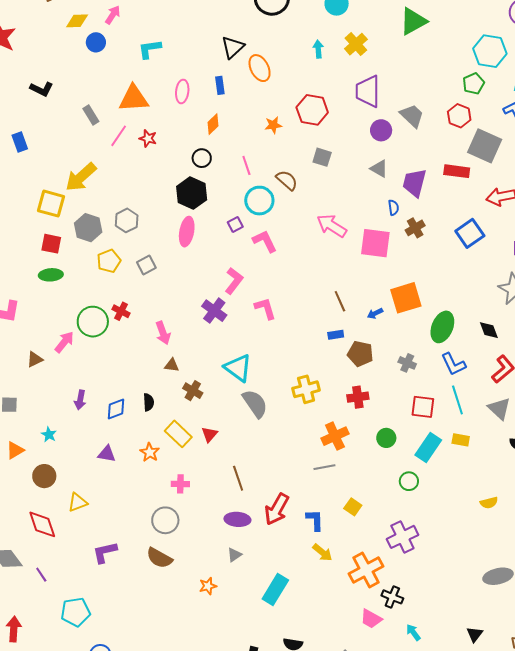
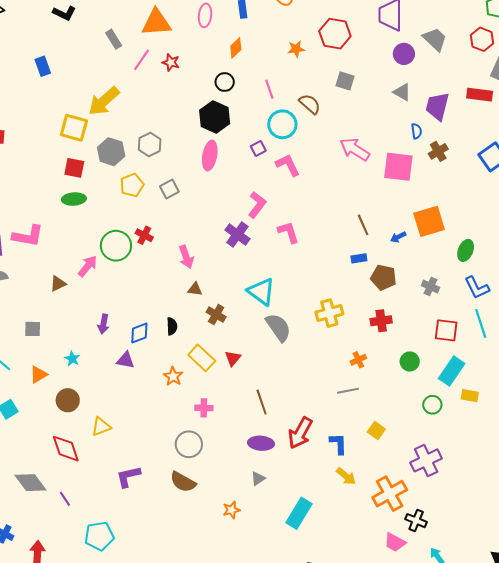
green ellipse: (442, 327) -> (466, 250), size x0.7
orange cross: (335, 436) -> (358, 360), size x0.6
yellow rectangle: (461, 440) -> (470, 396), moved
purple triangle: (107, 454) -> (126, 360), moved

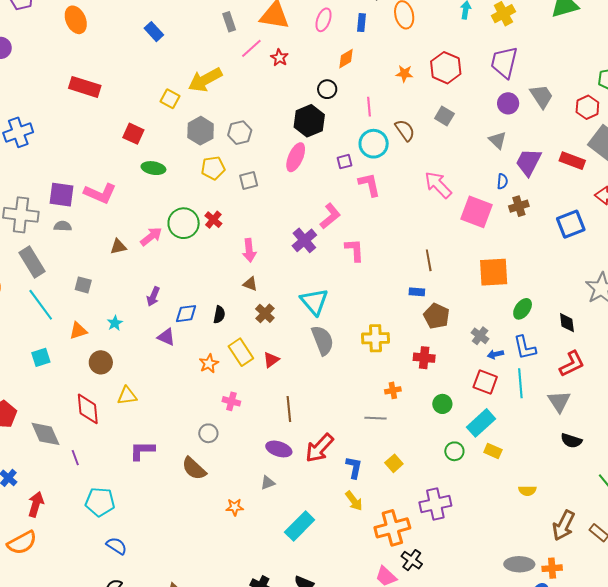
blue rectangle: (43, 66) -> (154, 32), turned -36
yellow square: (74, 128) -> (170, 99), size x0.7
red square: (74, 168) -> (133, 134), moved
blue arrow: (398, 237) -> (495, 354), moved
gray circle: (189, 444) -> (208, 433), size x0.7

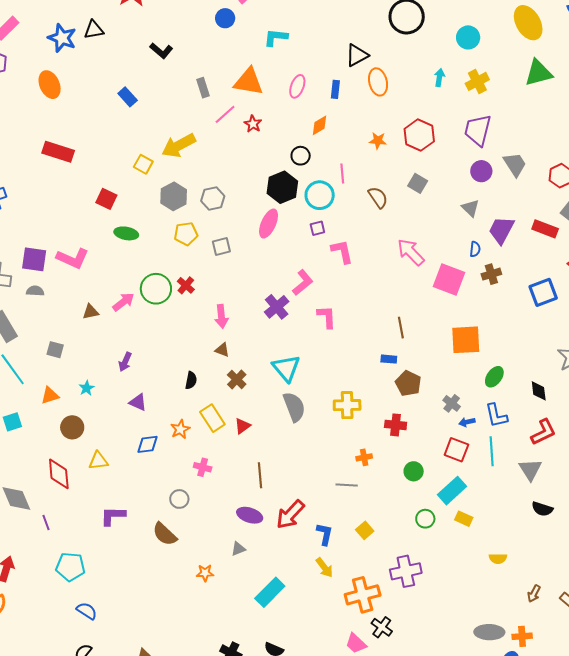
cyan circle: (374, 144) -> (320, 195), moved
blue diamond: (186, 314) -> (147, 444), moved
brown arrow: (564, 525) -> (534, 594), size x0.6

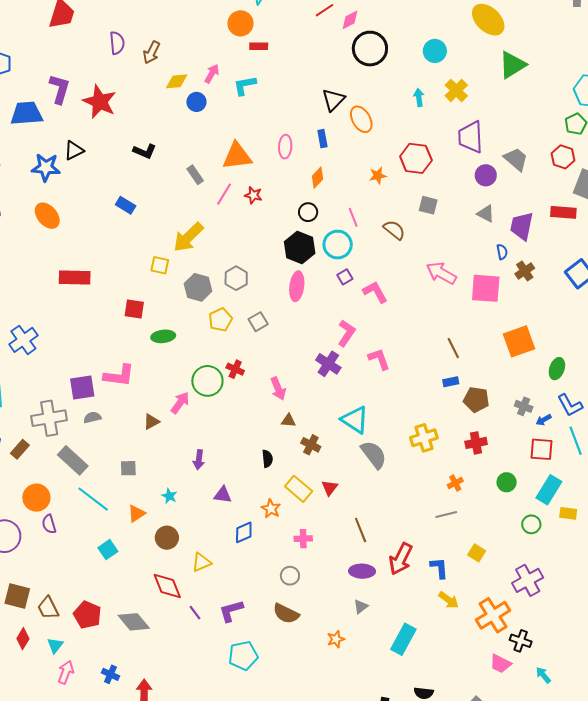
cyan L-shape: (276, 37) -> (245, 85), moved
purple line: (46, 522) -> (195, 613), moved
cyan pentagon: (70, 567) -> (243, 656), moved

